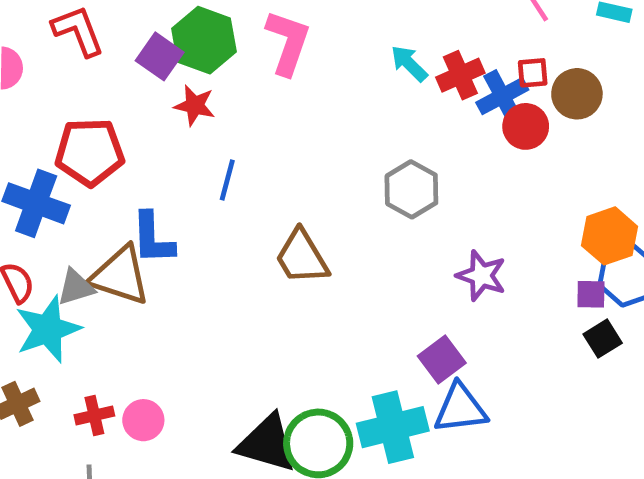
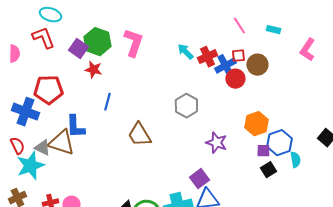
orange hexagon: (610, 236) -> (256, 124), moved
gray triangle: (76, 287) -> (42, 148), turned 42

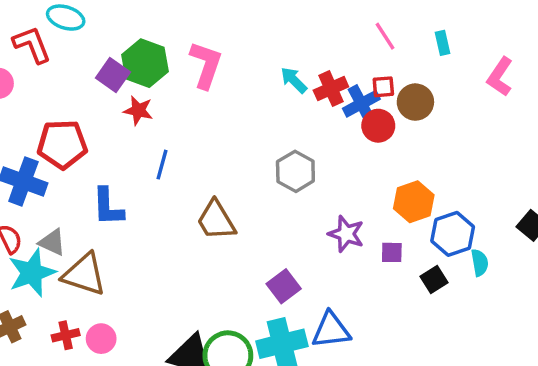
cyan rectangle: (273, 30) -> (442, 43), turned 64
red L-shape: (43, 38) -> (32, 45), moved
brown triangle: (61, 143) -> (84, 274), moved
purple square: (263, 151) -> (392, 252), moved
purple square: (199, 179) -> (284, 286), moved

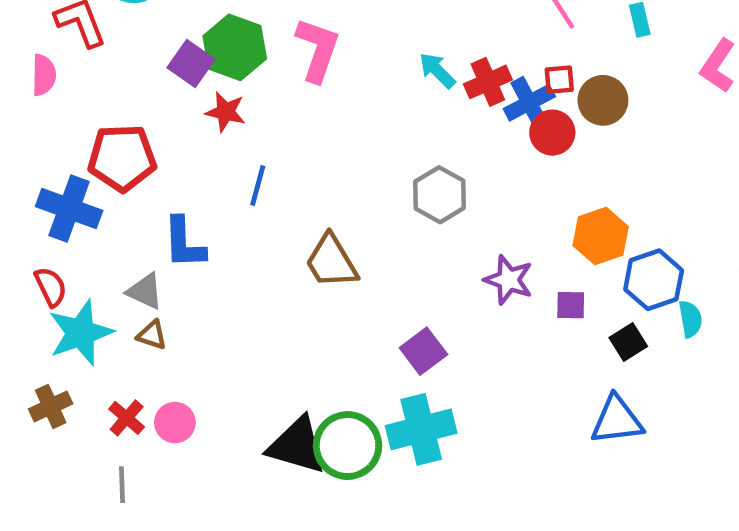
gray triangle: (52, 242) -> (145, 291), moved
brown triangle: (84, 274) -> (152, 335), size x0.5
blue triangle: (331, 330) -> (617, 420), moved
red cross: (66, 335) -> (127, 418), turned -36

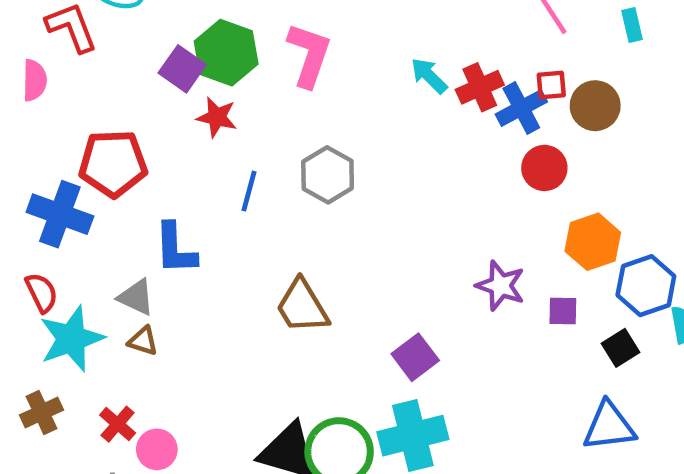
red circle: (552, 133) -> (544, 168), moved
gray hexagon: (440, 195) -> (328, 175), moved
brown trapezoid: (331, 261) -> (302, 306), moved
pink circle: (175, 423) -> (157, 449), moved

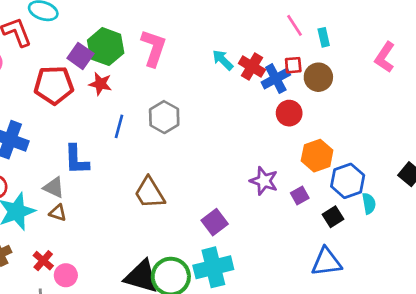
cyan rectangle: (632, 25) -> (324, 37), moved
red cross: (480, 87) -> (252, 67), turned -35
red pentagon: (113, 163) -> (54, 85), moved
purple square: (563, 311) -> (300, 195), turned -30

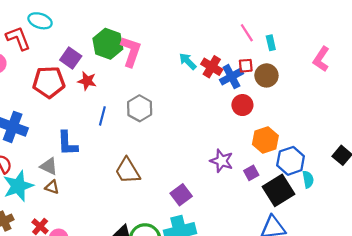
green hexagon: (106, 47) -> (108, 44), moved
black square: (333, 217) -> (279, 190), size x1.8

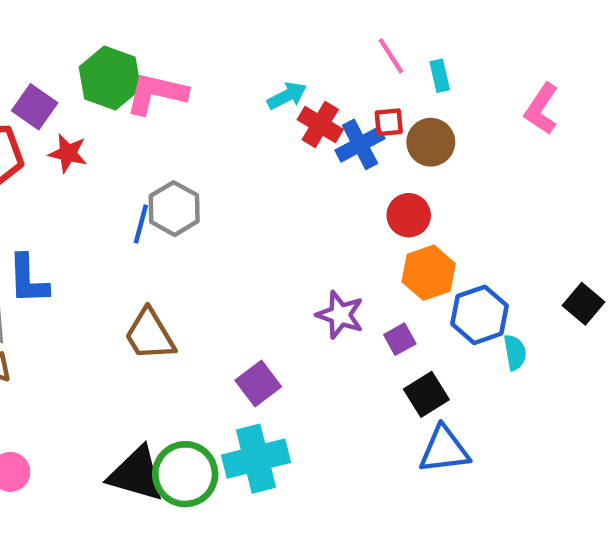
pink L-shape: (131, 51) -> (156, 93), turned -96
cyan arrow: (188, 61) -> (287, 96), moved, turned 108
red circle: (242, 105) -> (409, 215), moved
blue line: (102, 116) -> (141, 224), moved
black square: (279, 190) -> (426, 394), moved, size x0.7

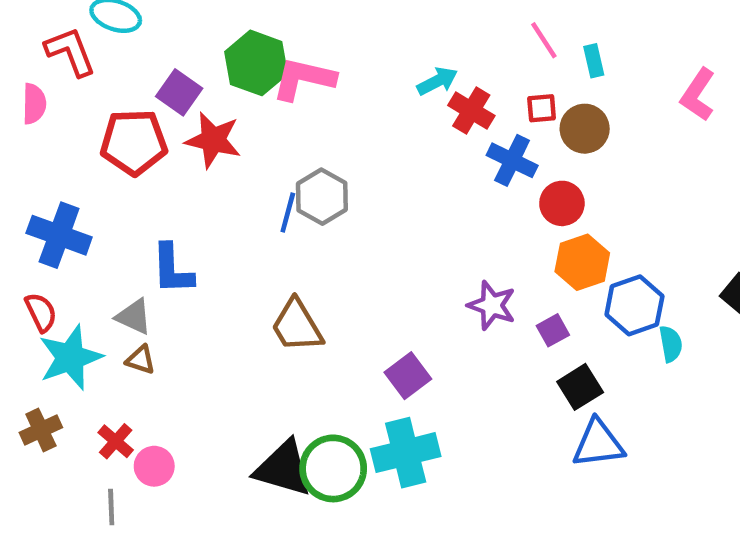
blue cross: (360, 144) -> (512, 160), moved, turned -36
red star: (68, 153) -> (213, 140), size x1.4

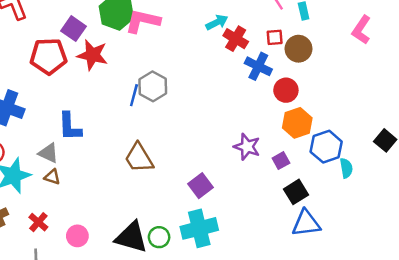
pink circle: (154, 466) -> (77, 236), moved
green circle: (333, 468) -> (159, 237), size x0.6

